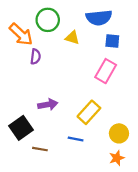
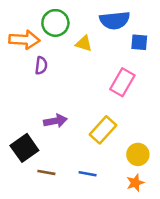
orange arrow: (21, 34) -> (24, 40), turned -40
blue square: (112, 41) -> (139, 42), moved
blue line: (76, 139) -> (88, 174), moved

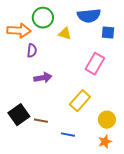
purple arrow: (55, 121) -> (43, 78), moved
brown line: (46, 172) -> (41, 121), moved

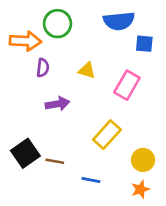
yellow triangle: (65, 34) -> (87, 70), moved

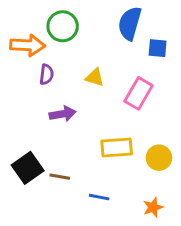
blue semicircle: (119, 21) -> (130, 23), turned 112
yellow rectangle: (107, 135) -> (117, 147), turned 44
yellow circle: (143, 160) -> (159, 158), moved

